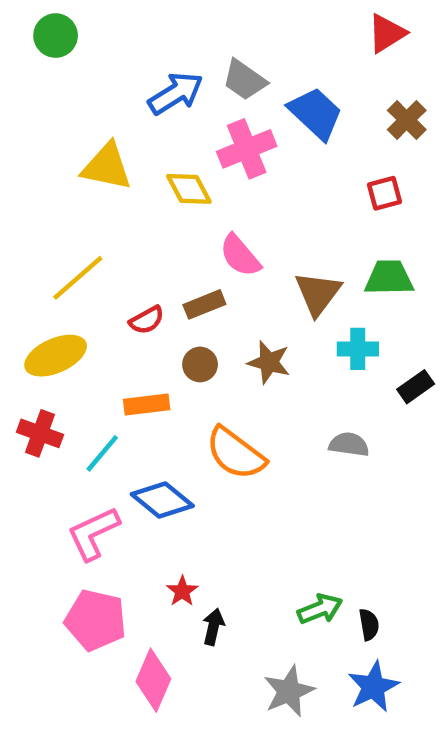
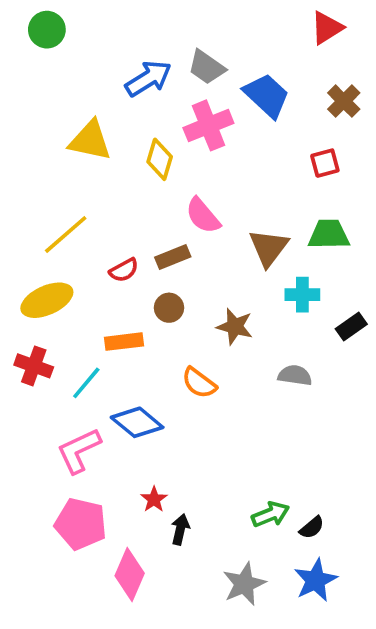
yellow diamond: (189, 189) -> (160, 159), turned 45
brown star: (269, 362) -> (235, 327), moved
orange semicircle: (236, 453) -> (199, 383), size x0.7
black semicircle: (369, 625) -> (312, 528), turned 60

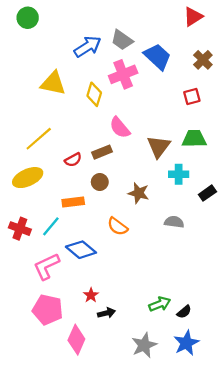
red cross: (34, 366) -> (20, 229), moved
black arrow: (180, 529) -> (106, 313), turned 63

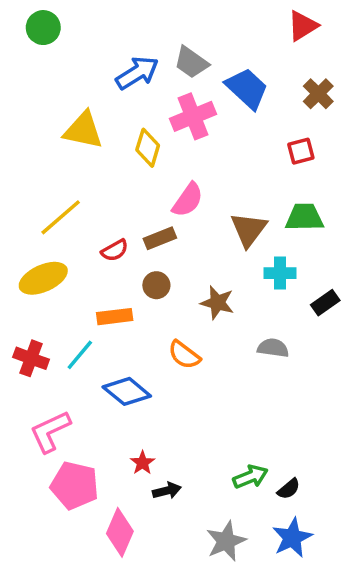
pink semicircle: (120, 128) -> (188, 200), turned -105
pink L-shape: (47, 266) -> (50, 431), moved

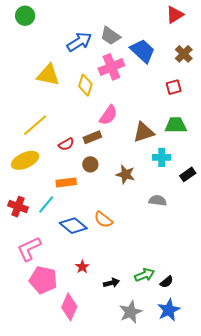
brown triangle: (249, 230) -> (144, 132), turned 35
orange semicircle: (184, 355) -> (103, 220), moved
black arrow: (167, 491) -> (111, 283), moved

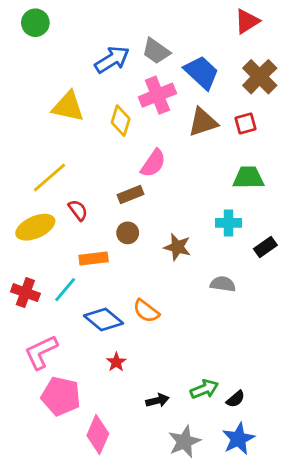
brown cross: (184, 54) -> (260, 77), size x1.4
brown triangle: (144, 132) -> (203, 122), moved
red semicircle: (66, 144) -> (78, 210), moved, turned -98
red star: (82, 267) -> (116, 362), moved

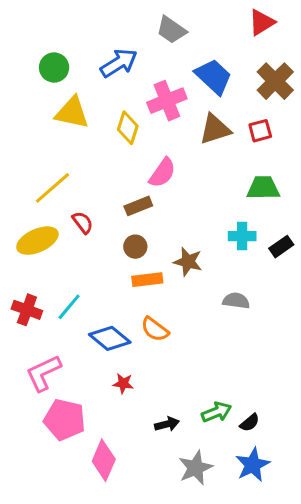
green circle: (35, 23) -> (54, 67), moved
gray trapezoid: (156, 51) -> (171, 30), moved
black rectangle: (265, 247) -> (281, 247), moved
orange rectangle: (94, 258) -> (147, 280), moved
red star: (116, 362) -> (123, 384), turned -30

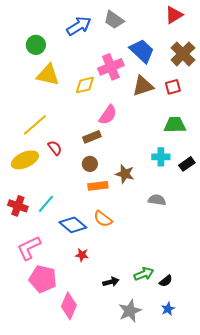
blue arrow: (119, 63) -> (79, 26), moved
yellow diamond: (128, 128) -> (85, 85), turned 60
blue star: (253, 465) -> (168, 309), size x0.6

